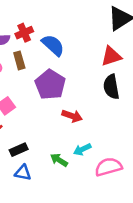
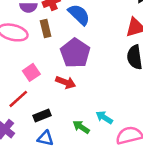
red arrow: (72, 116) -> (66, 82), moved
cyan arrow: (82, 149) -> (104, 117), turned 56

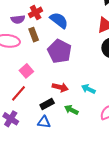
red arrow: (66, 82) -> (60, 87), moved
black rectangle: (42, 116) -> (47, 104), moved
cyan arrow: (104, 117) -> (88, 89), moved

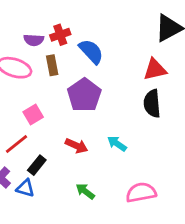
cyan arrow: (88, 89) -> (117, 144), moved
black rectangle: (47, 104) -> (37, 165), moved, turned -32
green arrow: (71, 110) -> (85, 191), moved
blue triangle: (44, 122) -> (25, 188), moved

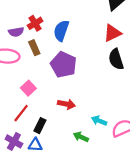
blue semicircle: (91, 51) -> (61, 31), turned -105
cyan arrow: (117, 144) -> (99, 121), moved

